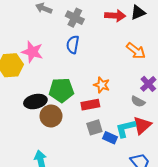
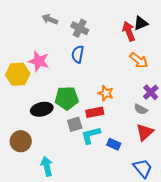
red arrow: (115, 16) -> (129, 31), moved, turned -114
brown circle: (51, 116) -> (21, 141), moved
gray square: (94, 127) -> (75, 124), moved
cyan L-shape: (126, 128) -> (91, 135), moved

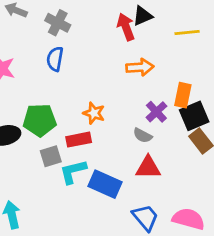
orange arrow: (139, 60) -> (140, 67), turned -42
red triangle: (145, 132) -> (148, 167), turned 42
blue rectangle: (114, 144) -> (105, 184), size x1.6

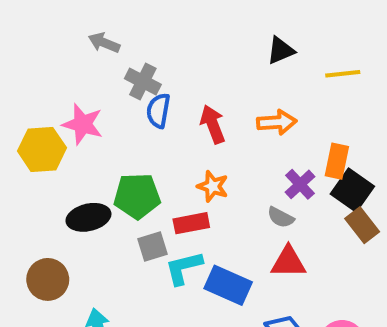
gray cross: (58, 23) -> (143, 82), moved
red arrow: (126, 27) -> (213, 124), moved
black square: (194, 116) -> (352, 190), turned -32

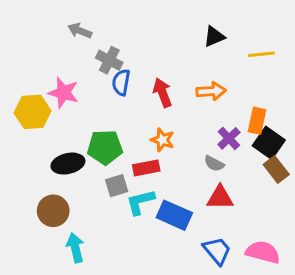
brown circle: (48, 279) -> (53, 211), moved

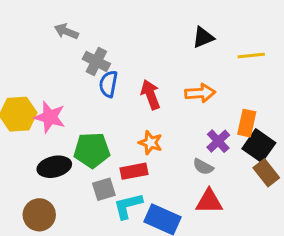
pink star: (64, 93) -> (50, 117), moved

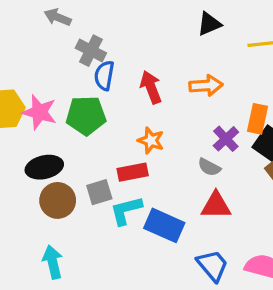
green pentagon: (92, 150) -> (86, 115), moved
brown circle: (39, 215) -> (58, 200), moved

